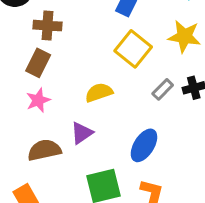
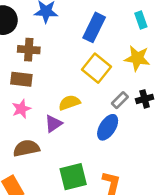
brown rectangle: (38, 63) -> (21, 79), turned 70
purple triangle: (82, 133) -> (53, 124), moved
blue ellipse: (144, 145) -> (108, 127), moved

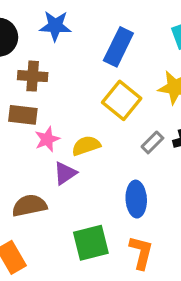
pink star: (21, 109) -> (47, 139), moved
blue ellipse: (108, 127) -> (136, 199), moved, turned -35

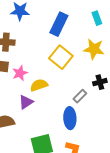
pink star: (47, 139) -> (20, 73), moved
gray rectangle: (152, 142) -> (80, 96), moved

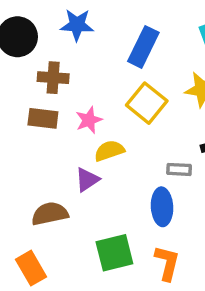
pink star: (20, 73) -> (89, 120), moved
gray rectangle: (80, 96) -> (179, 169), turned 48

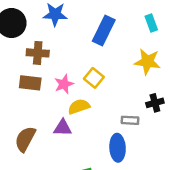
yellow square: (147, 103) -> (94, 78), moved, size x0.7
purple triangle: (87, 180) -> (63, 128), turned 36
brown semicircle: (50, 214) -> (25, 139), moved, turned -50

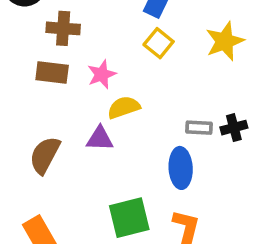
yellow star: (147, 62) -> (225, 41), turned -30
yellow square: (94, 78) -> (159, 43), moved
black cross: (155, 103) -> (234, 128), moved

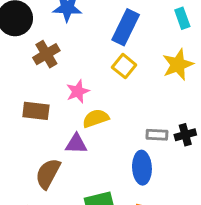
brown cross: (63, 28) -> (46, 54), turned -35
brown rectangle: (52, 72) -> (36, 111), moved
brown semicircle: (45, 155) -> (48, 174), moved

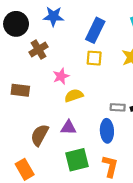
yellow square: (124, 66) -> (94, 58), turned -35
brown rectangle: (36, 111) -> (20, 90), moved
purple triangle: (76, 144) -> (68, 128), moved

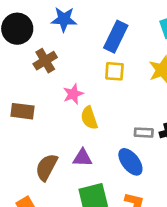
yellow semicircle: (74, 96) -> (89, 118), turned -90
blue ellipse: (107, 131) -> (130, 162), turned -35

